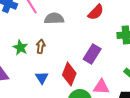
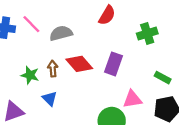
red diamond: (69, 74) -> (79, 64), moved, turned -50
blue triangle: (42, 78) -> (50, 98), moved

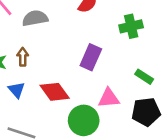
red diamond: (79, 64) -> (55, 92), moved

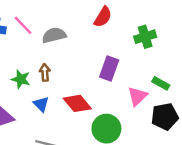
pink triangle: (109, 98) -> (137, 96), moved, turned -35

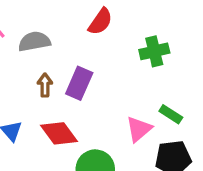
purple rectangle: (109, 68) -> (79, 83), moved
brown arrow: (45, 73) -> (45, 85), moved

